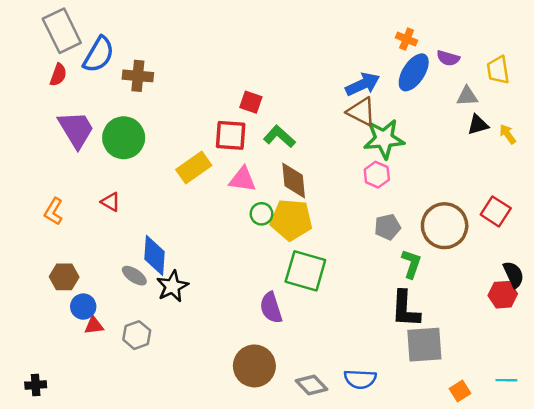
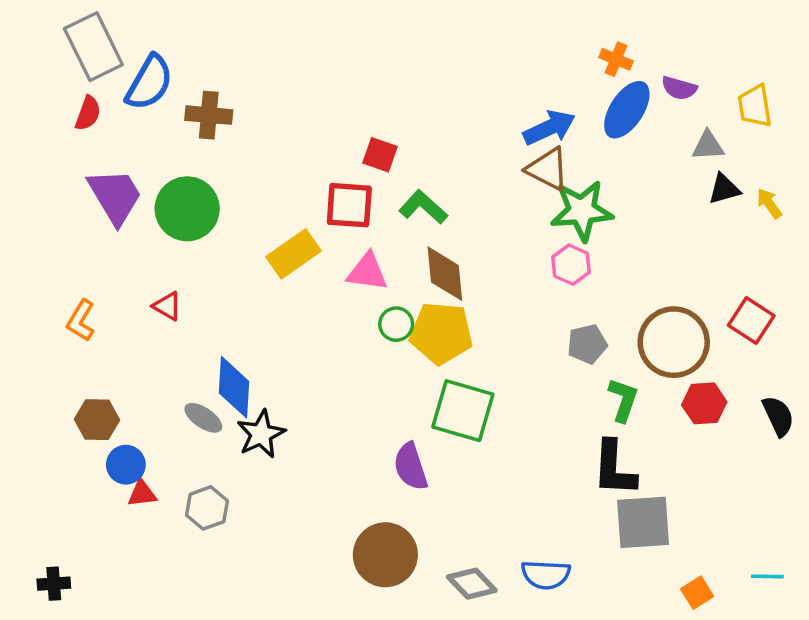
red hexagon: (503, 295) -> (704, 403), moved

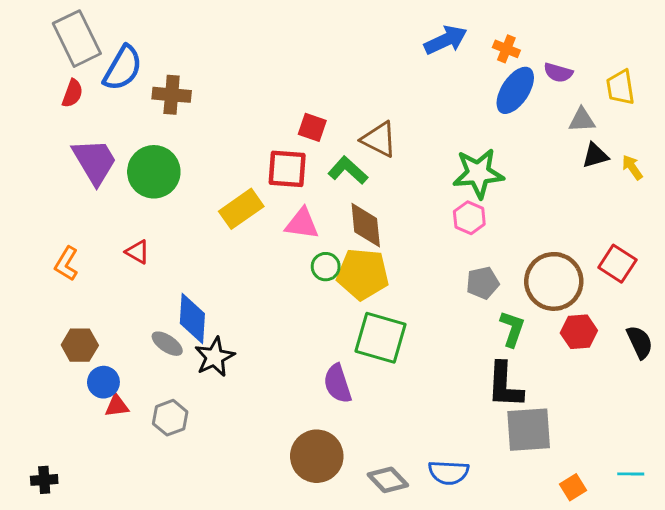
blue arrow: (549, 128) -> (446, 40), moved
brown triangle: (548, 169) -> (379, 139), moved

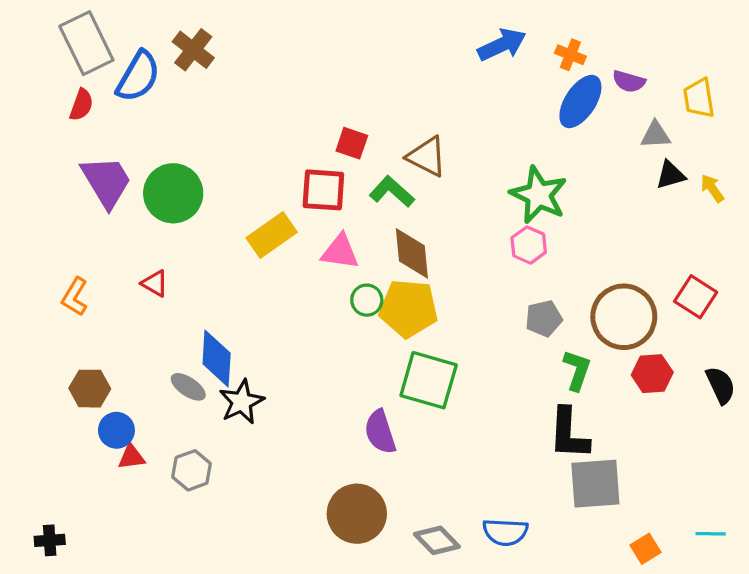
brown cross: (172, 95) -> (193, 50), moved, turned 33
green star: (478, 173) -> (539, 195), turned 30

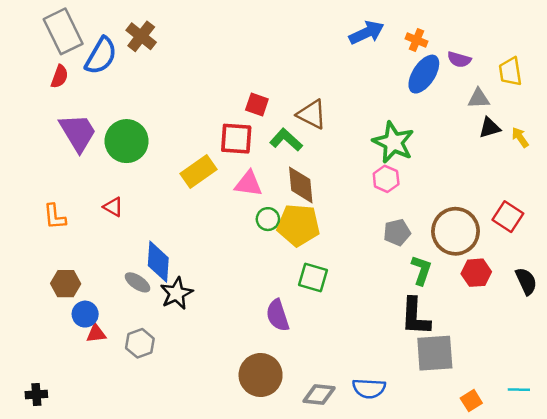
orange L-shape: (75, 297) -> (55, 217), turned -36
green square: (429, 380) -> (313, 278), size x0.7
gray diamond: (437, 540) -> (319, 395), turned -40

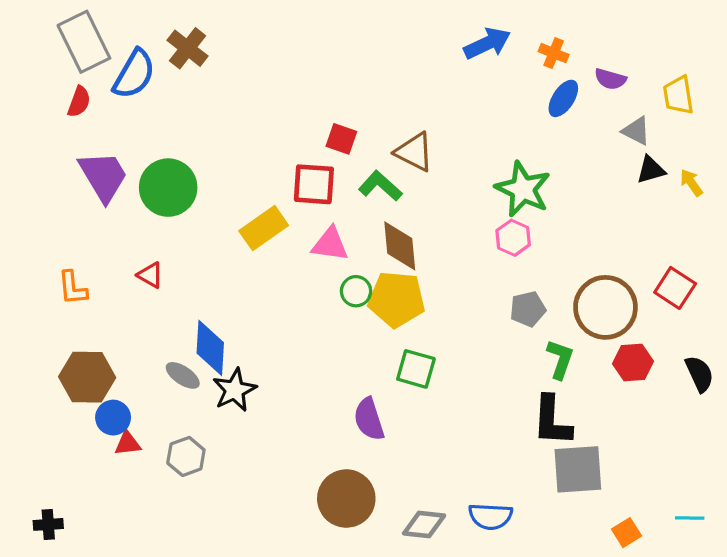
blue ellipse: (424, 74) -> (563, 98), size x0.7
gray triangle: (479, 98) -> (636, 131), turned 30
brown hexagon: (66, 284) -> (87, 377), size x1.4

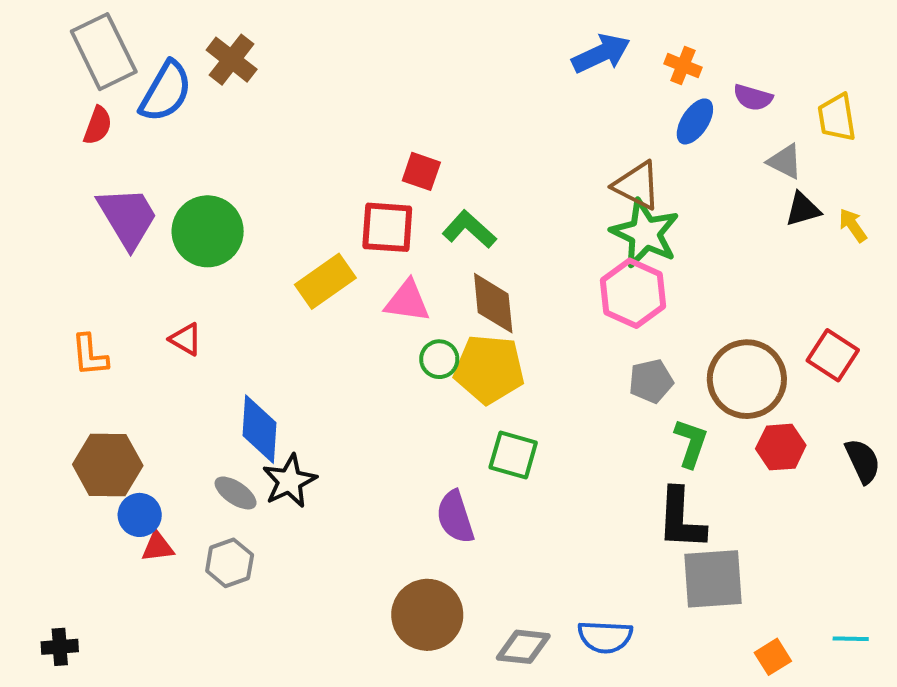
brown triangle: (414, 152) -> (637, 185), moved
pink hexagon: (513, 238) -> (633, 293), size x1.5
gray ellipse: (183, 375) -> (236, 493), moved

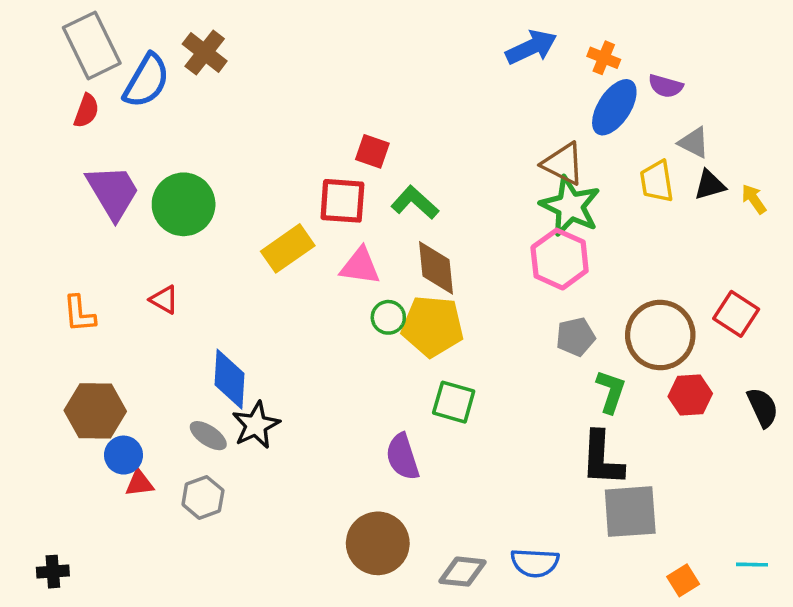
yellow trapezoid: (837, 117) -> (657, 181), moved
blue ellipse: (695, 121) -> (614, 107), size x1.4

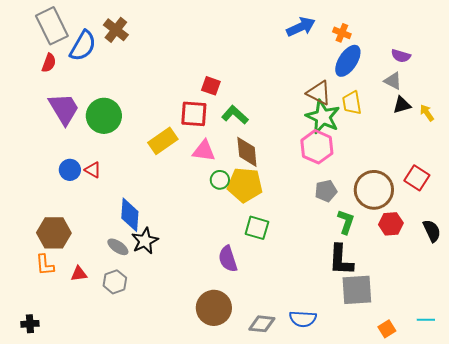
purple semicircle: (666, 86) -> (401, 56), moved
yellow trapezoid: (657, 181) -> (352, 103), moved
orange L-shape: (79, 314) -> (45, 265), moved
blue circle: (124, 455) -> (70, 170), moved

